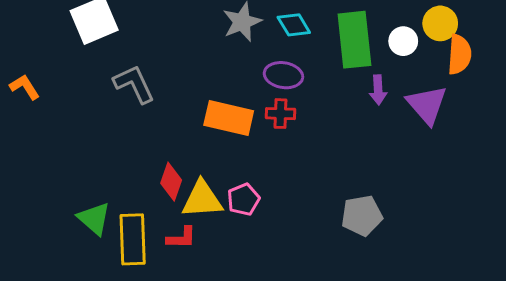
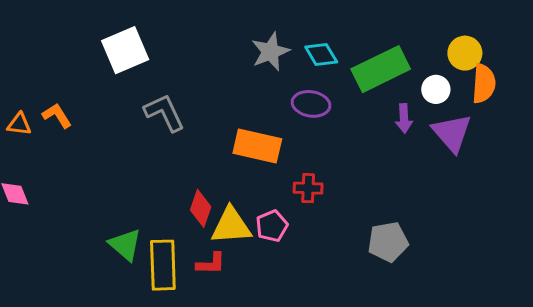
green rectangle: (354, 40) -> (381, 69), turned 70
white circle: (403, 41) -> (436, 89), moved
red cross: (280, 114) -> (308, 188), moved

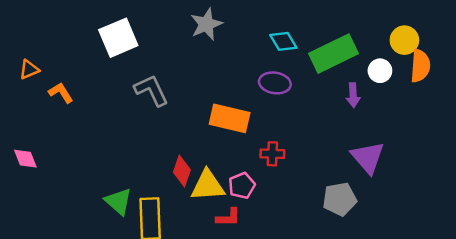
gray star: (270, 52) -> (206, 24), moved
orange triangle: (19, 124) -> (29, 69), moved, turned -30
purple triangle: (452, 133) -> (368, 157), moved
red L-shape: (211, 264) -> (228, 217), moved

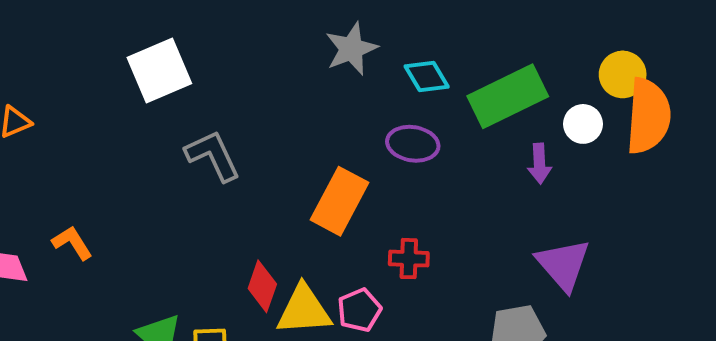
gray star: (206, 24) -> (351, 49), moved
orange semicircle: (420, 66) -> (648, 116), size x1.4
orange L-shape: (61, 93) -> (72, 243), moved
orange rectangle: (230, 118) -> (340, 201), turned -75

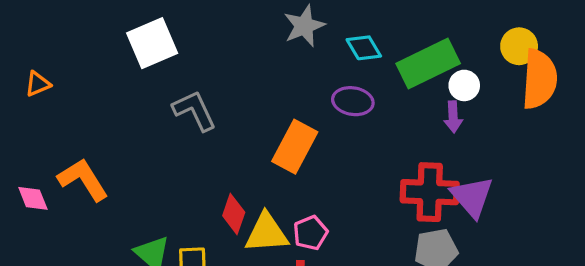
white circle: (583, 124) -> (464, 85), moved
orange L-shape: (72, 243) -> (83, 180), size x1.6
red cross: (409, 259) -> (430, 192), moved, size x1.8

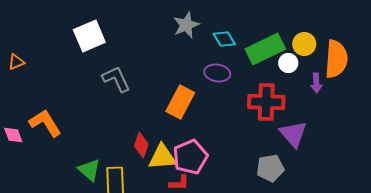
yellow circle: (519, 46) -> (304, 44), moved
purple arrow: (453, 117) -> (316, 83), moved
red cross: (430, 192) -> (266, 102), moved
pink pentagon: (311, 233) -> (190, 157), size x1.6

